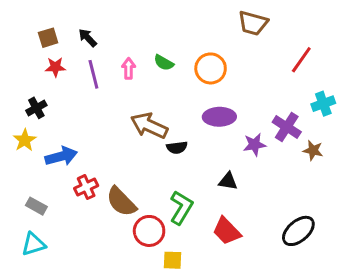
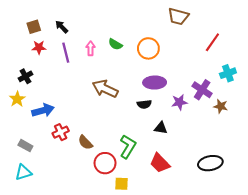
black semicircle: (177, 148) -> (144, 104), moved
brown semicircle: (121, 202) -> (85, 142), size x0.7
black ellipse: (298, 231) -> (210, 163), turned 30

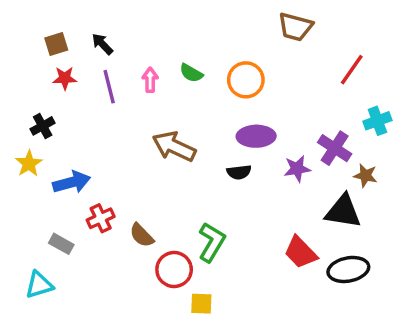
black triangle: (161, 128) -> (343, 211), moved, size x1.6
gray rectangle: (25, 146) -> (61, 244), moved
red trapezoid: (160, 163) -> (301, 252), moved

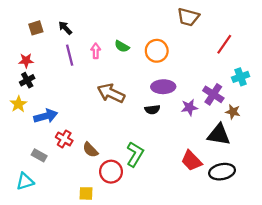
red star: (65, 78) -> (26, 61), moved
red cross: (101, 218) -> (64, 139), turned -35
yellow square: (201, 304) -> (86, 193), moved

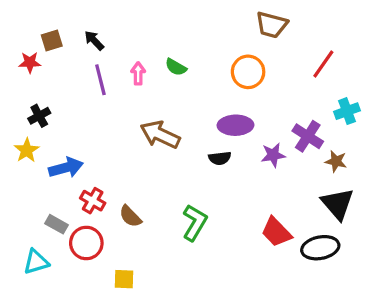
orange circle: (157, 51) -> (248, 72), moved
red star: (26, 61) -> (30, 62), moved
black triangle: (219, 135) -> (338, 204), moved, turned 40
red circle: (111, 172) -> (86, 243), moved

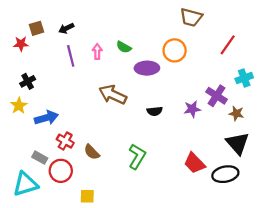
black arrow: (94, 40) -> (66, 28), turned -72
purple ellipse: (235, 125) -> (147, 68), moved
cyan triangle: (36, 262) -> (25, 184), size x1.4

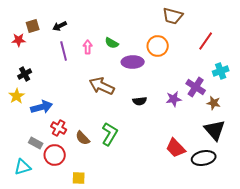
green L-shape: (137, 156) -> (110, 134), moved
cyan triangle: (25, 184) -> (23, 167), size x0.7

